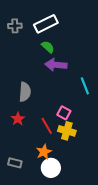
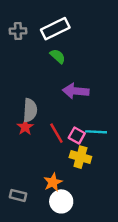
purple arrow: (56, 65) -> (76, 91), moved
cyan line: (85, 86) -> (96, 132), moved, turned -66
red star: (18, 119) -> (25, 127), moved
red line: (47, 126) -> (56, 133), moved

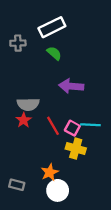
gray cross: (18, 31) -> (18, 43), moved
gray semicircle: (30, 110) -> (28, 104), turned 85

